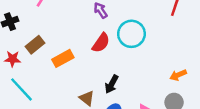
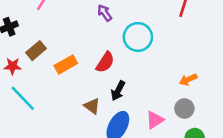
red semicircle: (101, 43) -> (105, 62), moved

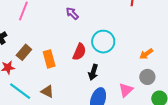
cyan circle: (138, 37) -> (103, 42), moved
orange rectangle: (66, 64) -> (49, 59), turned -66
brown triangle: (92, 106) -> (47, 91), moved

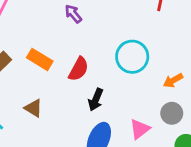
cyan circle: (103, 42) -> (132, 57), moved
orange rectangle: (49, 59) -> (40, 59), moved, turned -48
brown triangle: (47, 91) -> (33, 108), moved

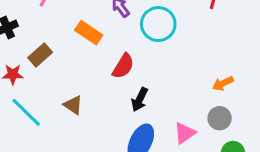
cyan circle: (132, 57) -> (158, 24), moved
orange rectangle: (40, 59) -> (89, 33), moved

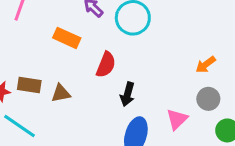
brown rectangle: (40, 55) -> (29, 85), moved, turned 60
brown triangle: (73, 105) -> (61, 93), moved, turned -36

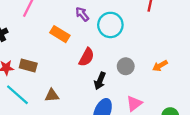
brown triangle: (61, 93) -> (52, 95), moved
gray circle: (208, 99) -> (126, 66), moved

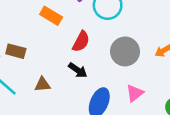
gray circle: (126, 66) -> (125, 51), size x1.5
black arrow: (100, 81) -> (78, 70), moved, turned -77

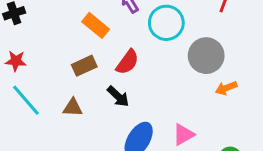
brown rectangle: (16, 51) -> (84, 66), moved, turned -48
gray circle: (125, 51) -> (206, 56), moved

